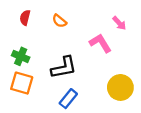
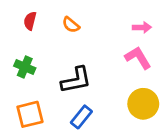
pink arrow: (119, 23) -> (142, 27), turned -48
pink L-shape: (100, 43) -> (138, 58), moved
orange square: (22, 83) -> (30, 114), moved, turned -30

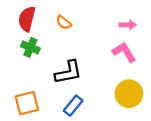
red semicircle: (30, 21) -> (27, 19), size x1.5
green cross: (25, 67) -> (30, 47), moved

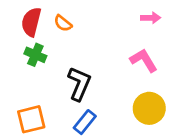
orange semicircle: (64, 22) -> (63, 23), moved
pink arrow: (128, 25) -> (151, 18), moved
black L-shape: (68, 72) -> (79, 84), turned -56

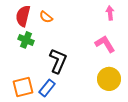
pink arrow: (151, 18) -> (110, 13), turned -96
blue rectangle: (85, 122) -> (47, 88), moved

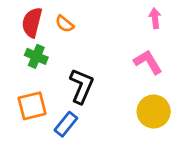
orange square: (23, 87) -> (32, 106), moved

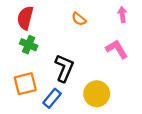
orange semicircle: (65, 24) -> (79, 19), moved
yellow circle: (154, 111) -> (97, 94), moved

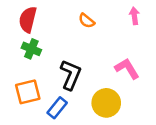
pink L-shape: (117, 49) -> (127, 69), moved

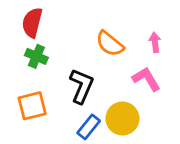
pink arrow: (134, 16) -> (155, 42), moved
orange semicircle: (87, 21) -> (110, 44), moved, size x1.5
blue rectangle: (57, 108) -> (89, 127), moved

